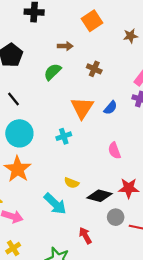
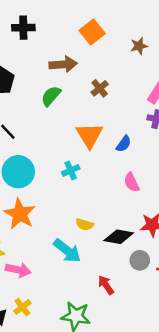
brown arrow: (65, 46) -> (63, 64), size x1.5
brown cross: (94, 69) -> (100, 88), turned 32
blue semicircle: (110, 108) -> (124, 144), moved

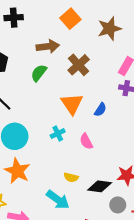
brown star: (139, 46) -> (109, 29), size x1.6
brown cross: (100, 88) -> (79, 65), size x1.5
pink semicircle: (132, 182) -> (86, 141), moved

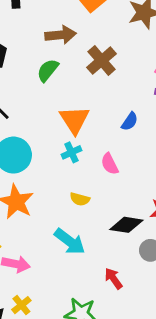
orange triangle: (72, 104) -> (74, 120), moved
yellow semicircle: (71, 177) -> (80, 199), moved

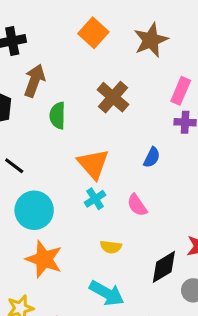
brown arrow: (61, 35) -> (34, 81), moved, turned -56
green semicircle: (48, 70) -> (58, 116), turned -30
black diamond: (126, 225) -> (164, 267), turned -32

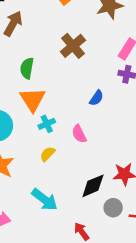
green semicircle: (58, 116) -> (27, 68), moved
orange triangle: (93, 164) -> (33, 100), moved
yellow semicircle: (111, 247) -> (48, 154), moved, turned 119

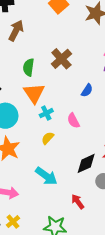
brown cross: (73, 46) -> (61, 59), moved

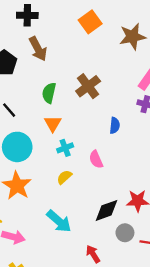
brown arrow: (16, 31) -> (38, 49), turned 120
blue semicircle: (87, 90) -> (115, 125), turned -32
orange triangle: (34, 93) -> (53, 124), size x0.7

